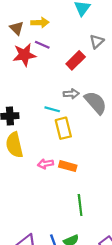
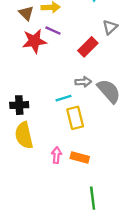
cyan line: (52, 109) -> (63, 98), turned -32
pink arrow: (46, 164) -> (56, 155), turned 104

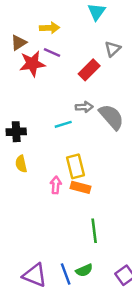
brown triangle: (26, 13) -> (19, 43), moved, turned 42
yellow rectangle: (75, 118) -> (76, 166), moved
yellow semicircle: (24, 135) -> (21, 164), size x0.6

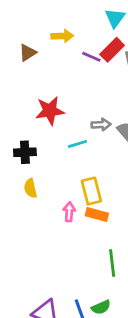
purple line: (52, 53) -> (91, 57), moved
red star: (32, 64) -> (50, 111), moved
red rectangle: (89, 70) -> (112, 50), moved

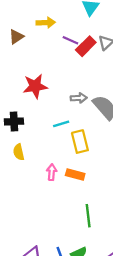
red rectangle: (112, 50) -> (86, 46), moved
cyan line: (78, 144) -> (61, 124), moved
yellow rectangle: (91, 191) -> (80, 142), moved

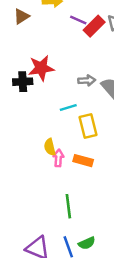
black cross: (14, 122) -> (23, 82), moved
yellow semicircle: (19, 152) -> (50, 147), moved
green line: (88, 216) -> (68, 206), moved

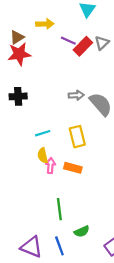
red star: (41, 68) -> (19, 54), moved
cyan line: (68, 108) -> (43, 133), moved
green semicircle: (87, 243) -> (82, 231), moved

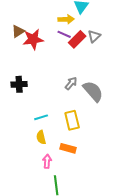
yellow arrow: (45, 24) -> (66, 19), moved
red star: (19, 54) -> (33, 39), moved
gray arrow: (76, 95) -> (71, 83), turned -48
pink arrow: (50, 166) -> (47, 161), moved

